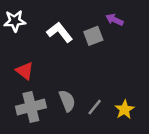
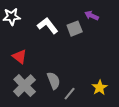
gray cross: (31, 107) -> (25, 86), turned -30
gray line: (95, 107) -> (70, 94), moved

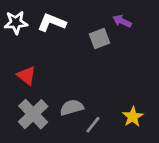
white L-shape: (48, 26) -> (52, 22), moved, turned -30
gray semicircle: (54, 81) -> (72, 107), turned -84

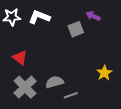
yellow star: (133, 117) -> (104, 73), moved
gray line: (93, 125) -> (71, 95), turned 32

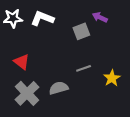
gray line: (71, 95) -> (84, 68), moved

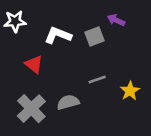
white L-shape: (42, 18) -> (58, 35), moved
red triangle: (22, 62) -> (34, 64), moved

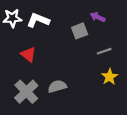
white L-shape: (58, 35) -> (38, 20), moved
gray line: (97, 79) -> (104, 51), moved

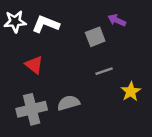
gray line: (104, 51) -> (104, 71), moved
gray cross: (26, 92) -> (32, 109), turned 30

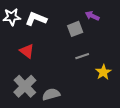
gray semicircle: (68, 103) -> (51, 94), moved
gray cross: (32, 109) -> (25, 86), turned -30

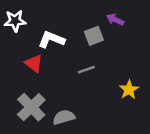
white L-shape: (36, 19) -> (51, 40), moved
gray line: (82, 56) -> (86, 70), moved

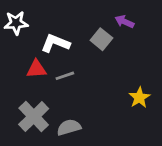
gray square: (94, 36) -> (101, 39), turned -30
red triangle: (34, 63) -> (36, 69), turned -42
gray line: (86, 70) -> (65, 76), moved

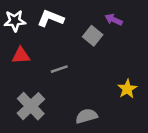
white L-shape: (55, 43) -> (51, 18), moved
red triangle: (36, 69) -> (21, 55), moved
gray semicircle: (69, 127) -> (86, 116), moved

